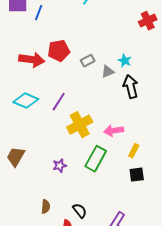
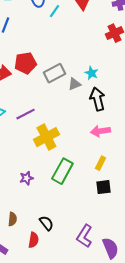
gray rectangle: (88, 61) -> (54, 73), size x1.5
purple line: (59, 102) -> (25, 114), turned 30
pink arrow: (114, 131) -> (100, 131), moved

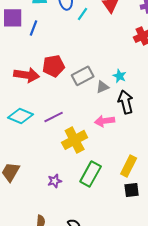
pink arrow: (100, 131) -> (105, 121), moved
yellow rectangle: (100, 163) -> (129, 166), size x1.5

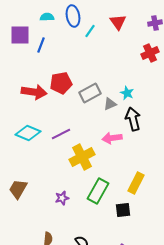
black square: (132, 190) -> (123, 210), moved

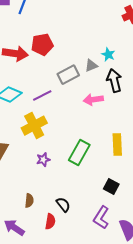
gray rectangle: (90, 93) -> (68, 75), moved
yellow cross: (82, 157) -> (34, 126), moved
yellow rectangle: (136, 183) -> (117, 145), turned -30
black square: (123, 210) -> (111, 187), moved, turned 35

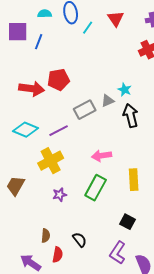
pink arrow: (93, 100) -> (102, 156), moved
red semicircle: (50, 222) -> (58, 255), moved

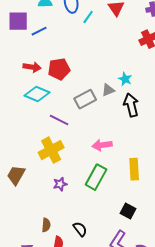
blue line: (39, 42) -> (39, 31), turned 42
red arrow: (32, 89) -> (32, 67), moved, size x0.7
cyan diamond: (26, 130) -> (37, 94), moved
purple line: (59, 131) -> (59, 120), turned 54

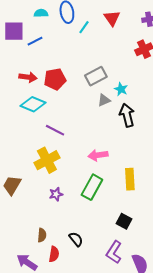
gray rectangle: (85, 99) -> (96, 76), moved

